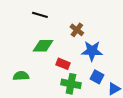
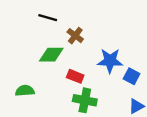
brown cross: (77, 30) -> (75, 36), moved
blue square: (97, 77) -> (132, 76), moved

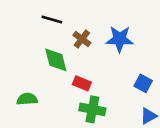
green diamond: (51, 55) -> (56, 60), turned 75
blue star: (110, 61) -> (120, 39), moved

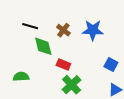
black line: (52, 19) -> (30, 26), moved
green cross: (92, 109) -> (72, 85), turned 36

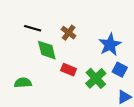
blue star: (93, 30) -> (110, 45), moved, turned -30
green cross: (72, 85) -> (96, 78), moved

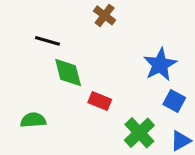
brown cross: (69, 33) -> (105, 15), moved
green cross: (96, 78) -> (139, 133), moved

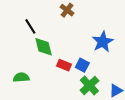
black line: (47, 41) -> (30, 26), turned 42
blue square: (174, 101) -> (82, 65), moved

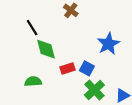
red rectangle: (64, 65) -> (68, 68), turned -40
green semicircle: (21, 77) -> (33, 81), moved

